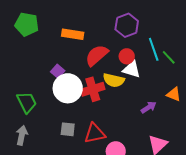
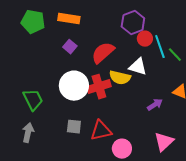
orange rectangle: (73, 34) -> (69, 19), moved
red circle: (127, 56) -> (145, 39), moved
purple square: (58, 71) -> (70, 47), moved

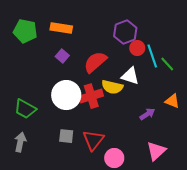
green trapezoid: (33, 100) -> (25, 109), turned 145
red triangle: (101, 131) -> (93, 140), turned -40

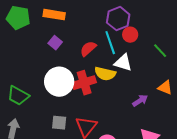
cyan line: (152, 56) -> (110, 43), moved
red semicircle: (95, 62) -> (88, 49), size x0.7

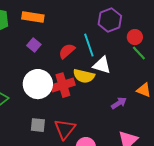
purple hexagon: (118, 19) -> (110, 20), moved
red circle: (130, 35) -> (135, 37), moved

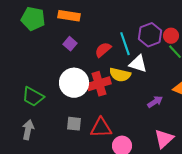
purple hexagon: (110, 20) -> (150, 35), moved
red triangle: (65, 129) -> (101, 128), turned 50

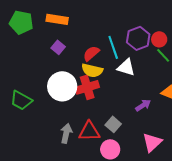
yellow semicircle: (120, 75) -> (92, 70), moved
gray square: (74, 124) -> (113, 124), moved, turned 35
gray arrow: (28, 130) -> (66, 133), moved

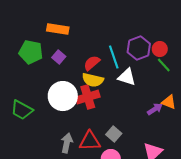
green pentagon: (21, 22) -> (31, 52), moved
purple arrow: (143, 105) -> (155, 109), moved

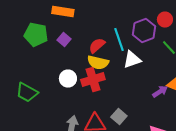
red circle: (160, 49) -> (165, 20), moved
white triangle: (127, 77) -> (132, 60), turned -36
white circle: (63, 96) -> (68, 78), size x0.6

